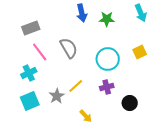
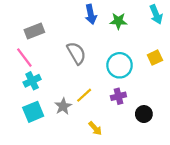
pink line: (40, 52) -> (24, 58), moved

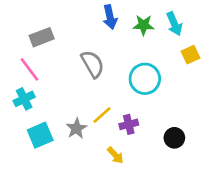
cyan arrow: (156, 14) -> (174, 24), moved
yellow square: (155, 58) -> (190, 55), moved
cyan cross: (32, 81) -> (24, 99), moved
purple cross: (118, 96) -> (129, 124), moved

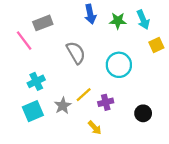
gray rectangle: (42, 37) -> (43, 23), moved
pink line: (29, 69) -> (24, 41), moved
cyan cross: (24, 99) -> (36, 81), moved

